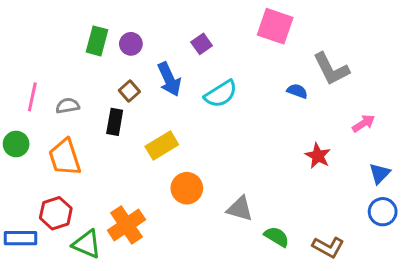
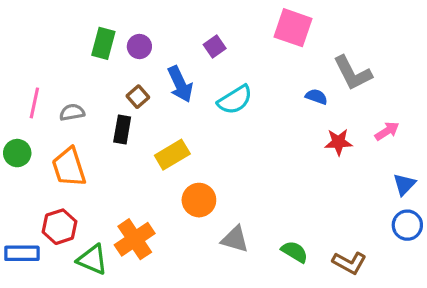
red star: (318, 156) -> (338, 142), moved, turned -30
gray triangle: (240, 209) -> (235, 239), moved

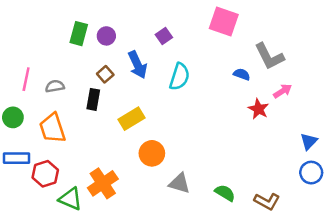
cyan semicircle: (235, 100) -> (179, 77), turned -40
pink arrow: (387, 131) -> (282, 91), moved
red star: (338, 142) -> (259, 109), turned 30
blue rectangle: (22, 253) -> (16, 158), moved

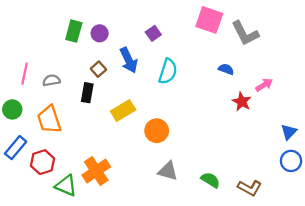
gray L-shape: (269, 56) -> (245, 33), moved
orange circle: (152, 153) -> (157, 131), moved
blue rectangle: (16, 158) -> (16, 148), turned -50

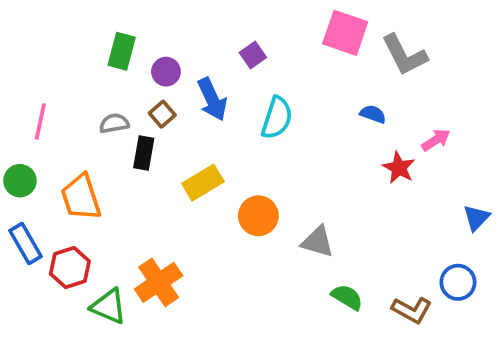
purple circle: (100, 33) -> (166, 72), moved
gray semicircle: (51, 80) -> (114, 123), moved
blue rectangle: (16, 148) -> (26, 244), turned -70
blue circle: (291, 161) -> (458, 282), moved
gray triangle: (168, 171) -> (318, 242), moved

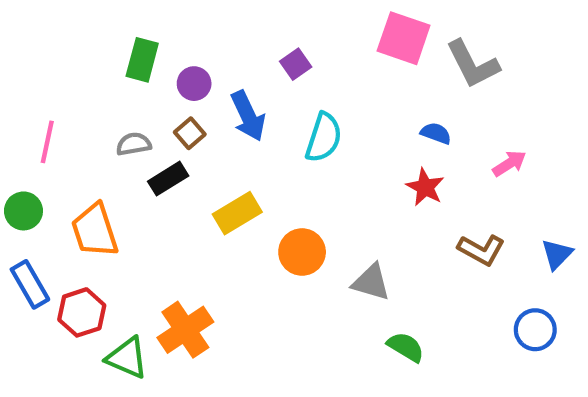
black rectangle: (144, 153) -> (168, 179), turned 48
red star: (399, 168) -> (425, 187), moved
brown L-shape: (412, 310) -> (481, 250), moved

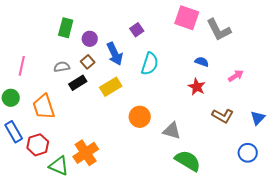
yellow rectangle: (237, 213) -> (111, 87), moved
green semicircle: (406, 347) -> (188, 161), size x1.5

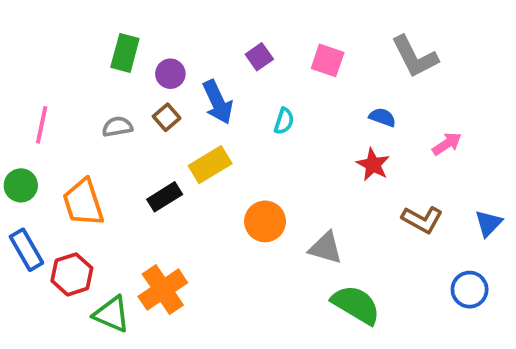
pink square: (187, 18) -> (328, 60), moved, size x0.7
cyan semicircle: (150, 64) -> (284, 121), size x0.6
black rectangle: (78, 83) -> (165, 197), moved

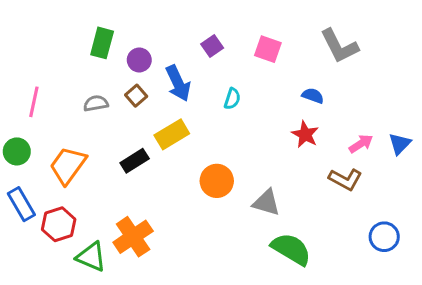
pink arrow: (447, 144) -> (361, 144), moved
orange trapezoid: (83, 202) -> (68, 165), turned 54
blue triangle: (488, 223) -> (400, 144), moved

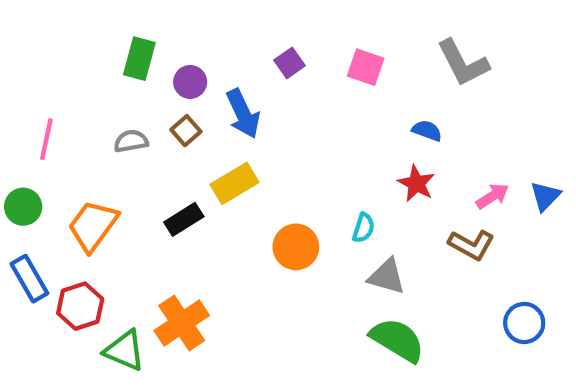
cyan semicircle: (232, 99) -> (364, 228), moved
gray triangle: (266, 203) -> (387, 276), moved

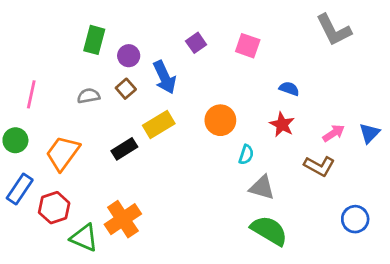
gray L-shape: (463, 63) -> (334, 30), moved
orange circle: (296, 247) -> (220, 120), moved
blue rectangle: (29, 279) -> (20, 189), turned 64

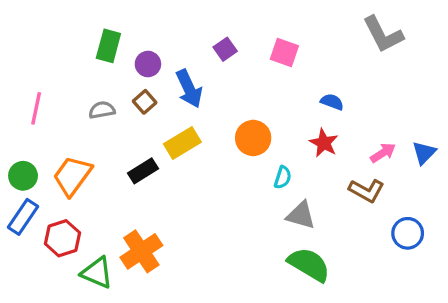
green circle: (15, 140) -> (23, 176), moved
blue circle: (355, 219) -> (408, 233), moved

